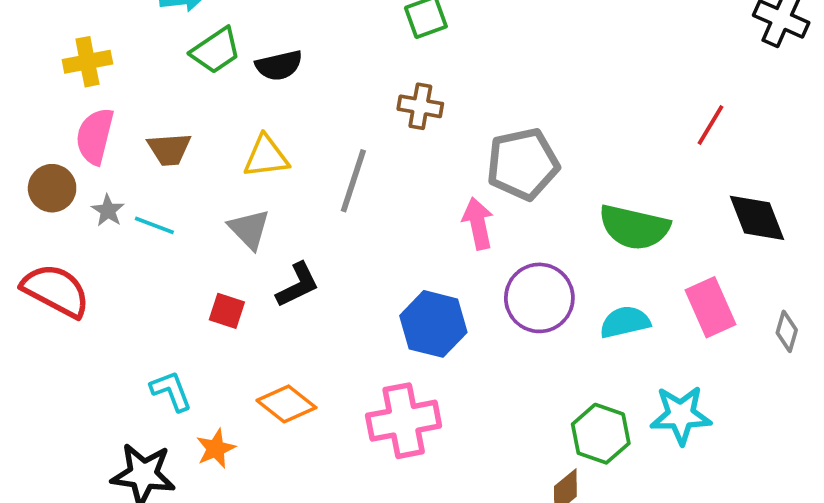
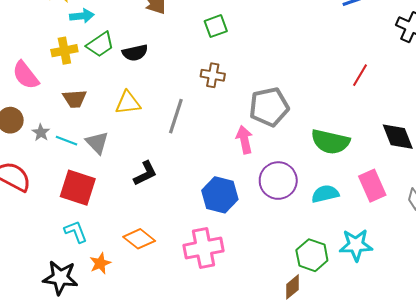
yellow cross: (87, 62) -> (64, 51), moved
red line: (710, 125) -> (360, 75), moved
pink semicircle: (95, 136) -> (26, 75), moved, turned -52
gray triangle: (249, 229) -> (97, 143), moved
red square: (227, 311) -> (78, 188), moved, size x1.8

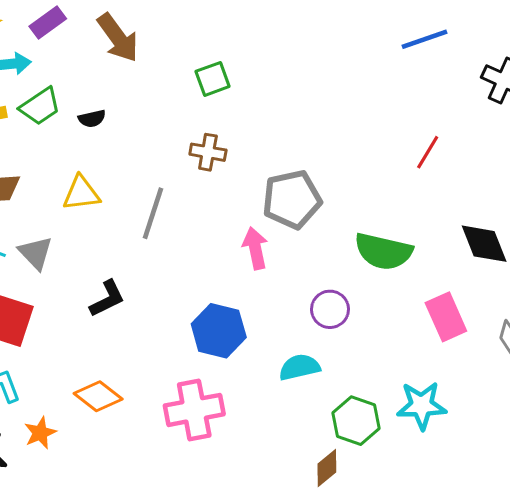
black semicircle: (135, 53) -> (92, 119), size x0.7
purple circle: (278, 181) -> (330, 309), moved, size x0.7
cyan semicircle: (325, 194) -> (299, 367), moved

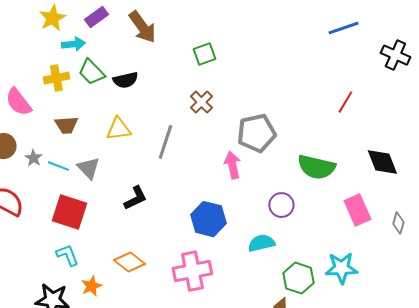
green trapezoid: (40, 106) -> (91, 72), turned 80
black semicircle: (92, 119) -> (125, 80), size x1.4
brown cross: (208, 152) -> (201, 102), turned 35

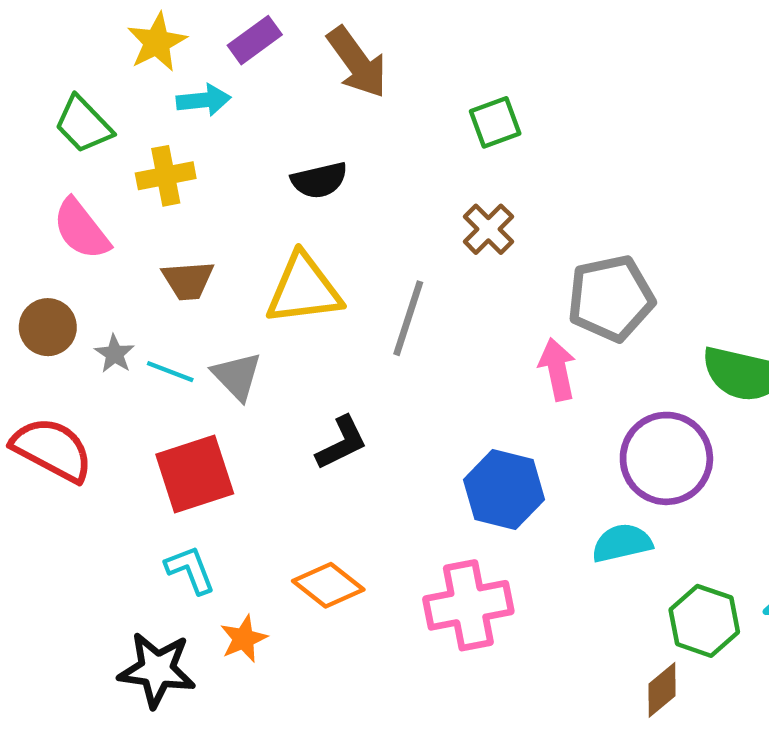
green trapezoid: (91, 72) -> (83, 125), moved
yellow triangle: (118, 129) -> (304, 289), size x1.4
purple circle: (281, 205) -> (666, 458), size x1.6
red square: (69, 212) -> (195, 474), turned -36

